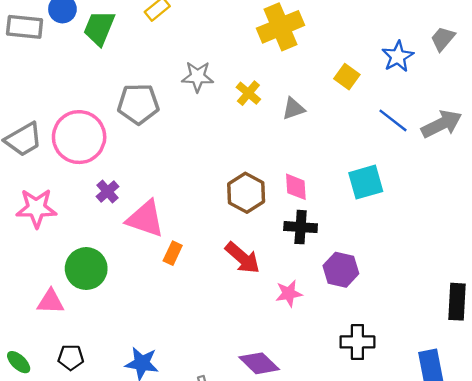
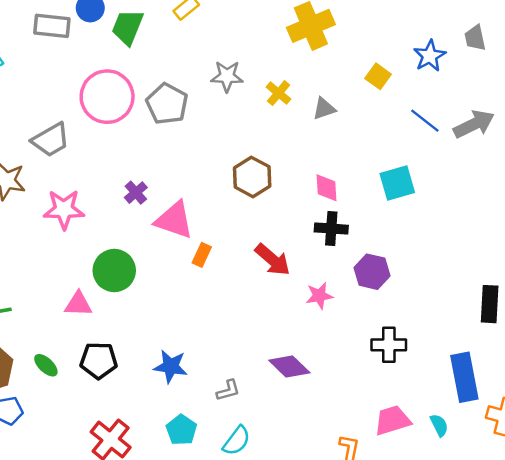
gray trapezoid: (443, 39) -> (475, 38), turned -52
gray pentagon: (138, 104) -> (167, 104), turned 30
pink circle: (79, 137) -> (107, 97), moved
brown hexagon: (246, 193) -> (252, 177), moved
black pentagon: (71, 357) -> (99, 360), size x1.4

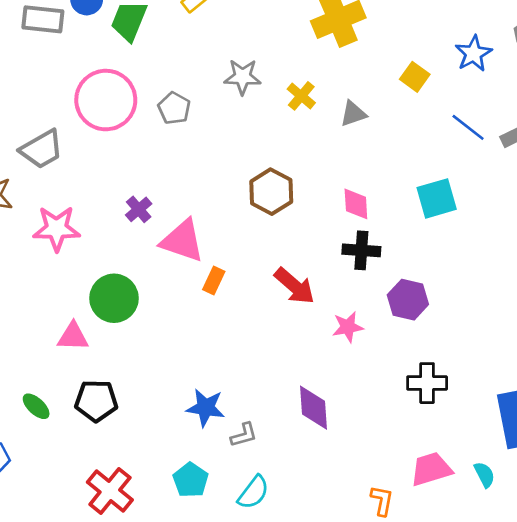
gray pentagon: (167, 104) -> (174, 108), size x0.7
blue star: (171, 366) -> (206, 408), moved
purple diamond: (289, 366) -> (314, 408), turned 42

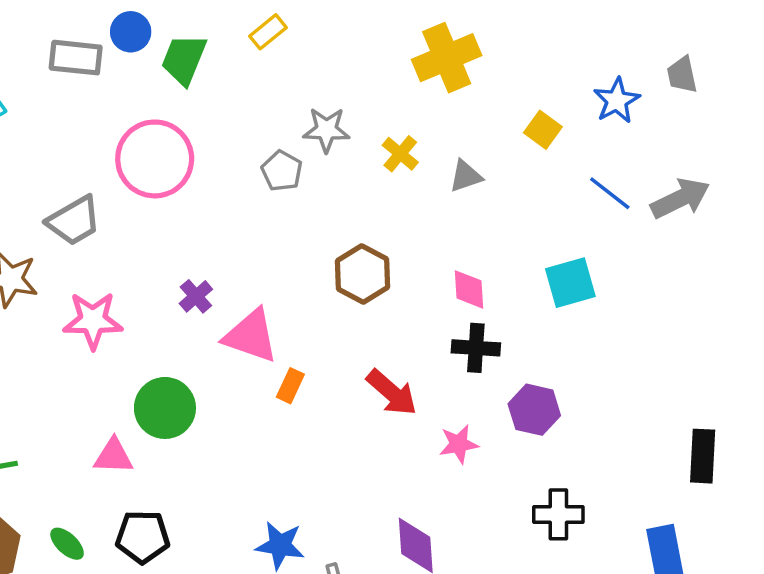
gray pentagon: (174, 108) -> (282, 171), moved

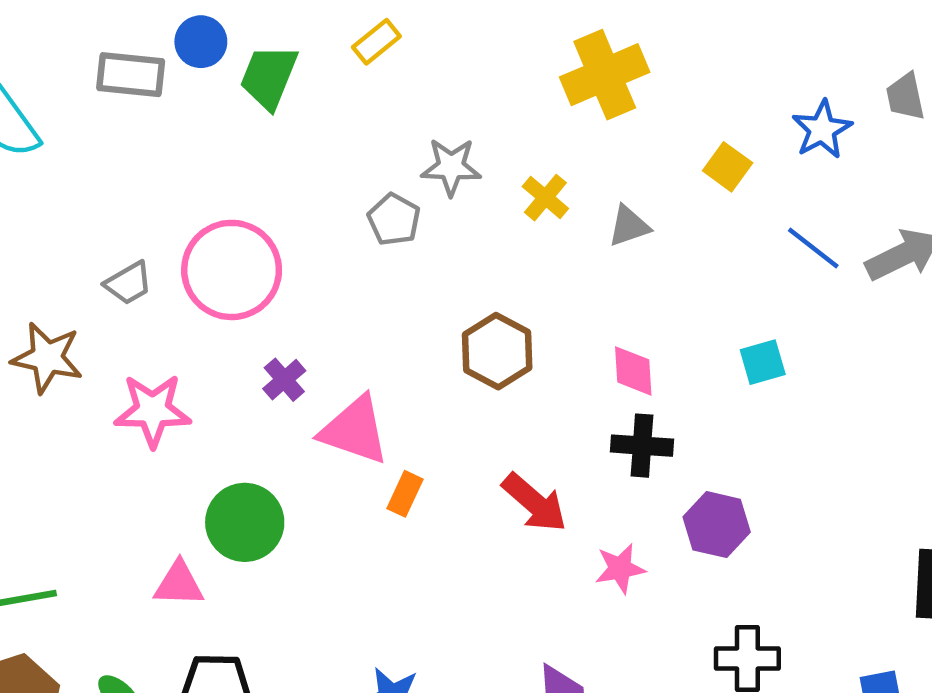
pink circle: (155, 159) -> (232, 270), moved
gray trapezoid: (74, 221) -> (128, 283), size x0.7
cyan square: (570, 283) -> (763, 362), size x0.7

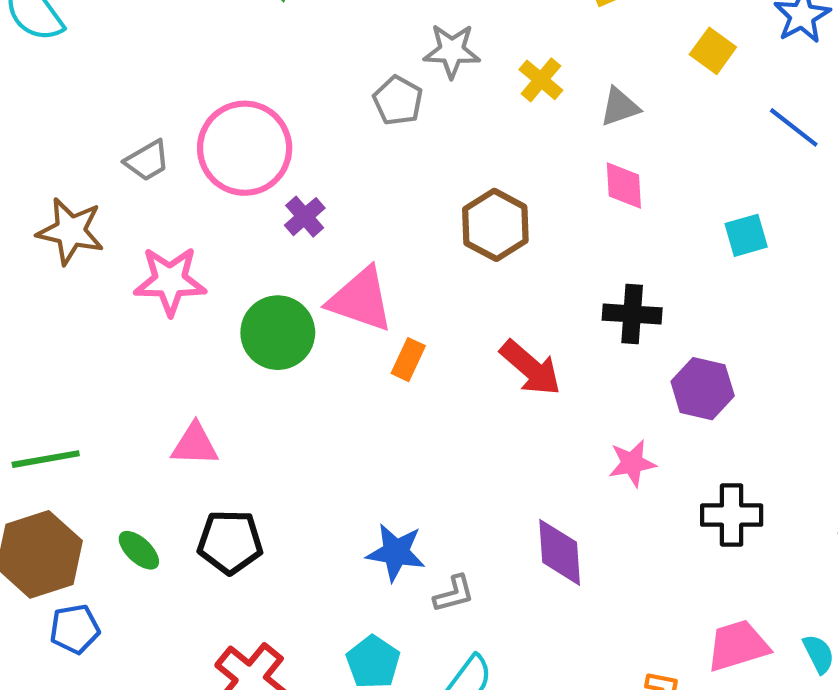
pink diamond: (633, 371) -> (624, 186), moved
purple cross: (284, 380) -> (305, 217), moved
green circle: (245, 522) -> (278, 333), moved
pink star: (620, 568) -> (632, 463), moved

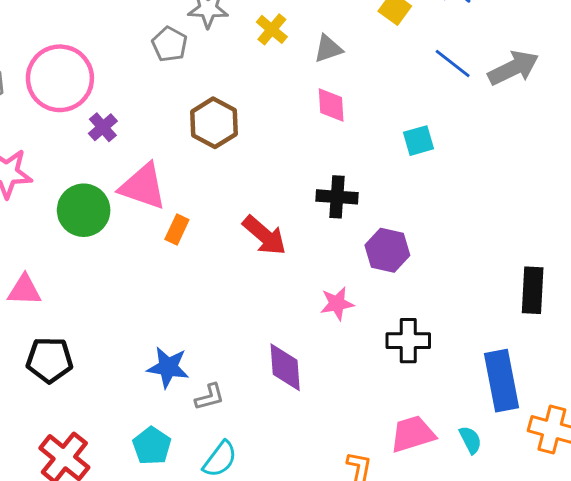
brown hexagon: (495, 225) -> (214, 123), moved

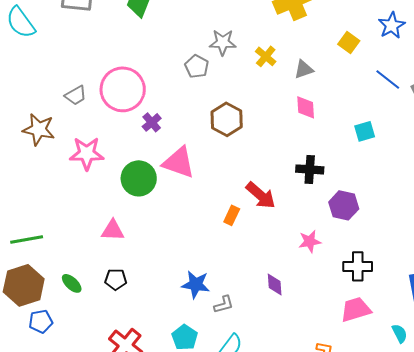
orange rectangle: (177, 229) -> (232, 215), moved
pink triangle: (24, 290) -> (113, 230), moved
black pentagon: (50, 360) -> (116, 279), size x0.7
purple diamond: (285, 367) -> (275, 284), size x0.7
pink trapezoid: (413, 434) -> (356, 309), moved

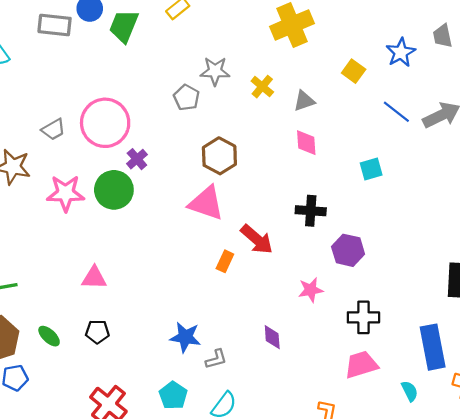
pink triangle: (179, 162) -> (206, 203), moved
green circle: (139, 178) -> (114, 190), moved

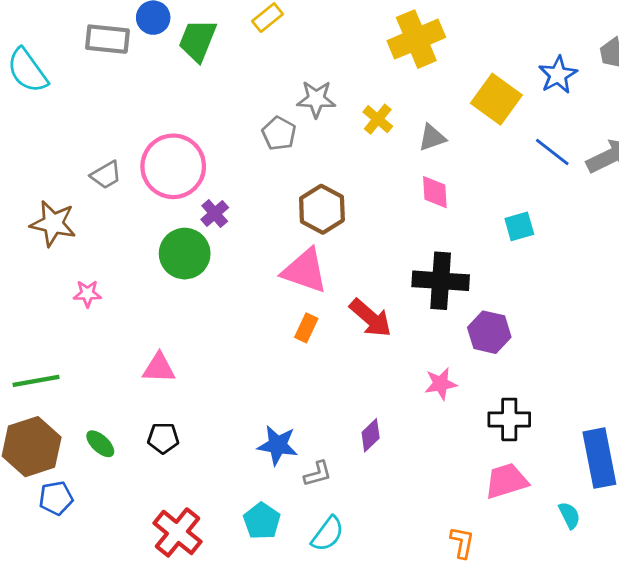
yellow square: (354, 71) -> (496, 99), size x1.6
pink star: (66, 193) -> (87, 294), moved, size x0.6
black cross: (311, 211) -> (441, 281), size x1.4
orange rectangle: (225, 261) -> (306, 328), moved
purple diamond: (272, 337) -> (371, 435), moved, turned 50

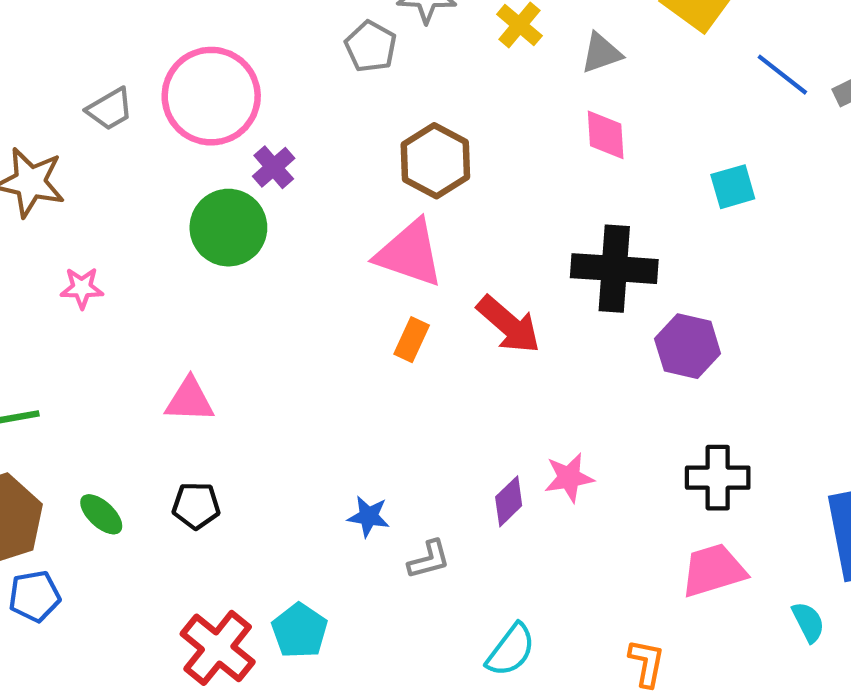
pink star: (441, 384) -> (569, 478), moved
blue star: (278, 445) -> (369, 516), size x0.7
cyan pentagon: (262, 521) -> (300, 631), moved
cyan semicircle: (328, 534) -> (511, 650), moved

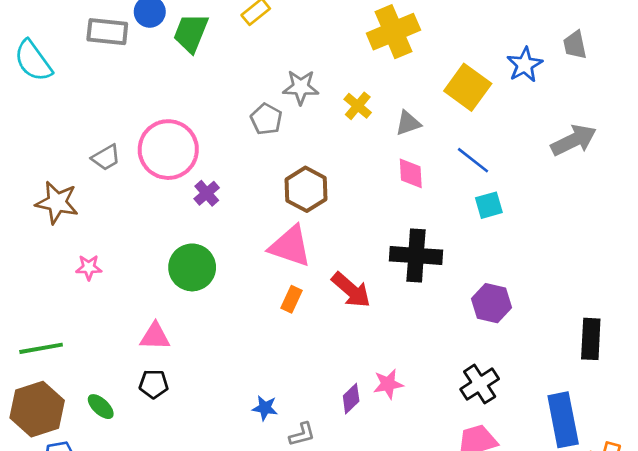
blue line: (782, 75) -> (473, 160), moved
green circle: (228, 228) -> (192, 267), moved
purple hexagon: (688, 346) -> (492, 303), moved
black cross: (718, 478) -> (480, 384), turned -33
black pentagon: (196, 506) -> (154, 384), moved

